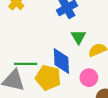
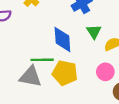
blue diamond: (61, 61) -> (62, 40), moved

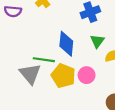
pink circle: (105, 72) -> (87, 75), moved
gray triangle: (30, 77) -> (30, 74), turned 30

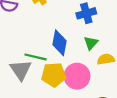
pink circle: (87, 75) -> (77, 76), size x1.5
yellow pentagon: (63, 76) -> (54, 75), turned -30

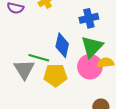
green triangle: (91, 43) -> (92, 47), size x1.6
pink circle: (77, 76) -> (90, 67), moved

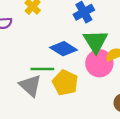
blue diamond: (62, 45) -> (64, 49), turned -55
yellow pentagon: (55, 75) -> (65, 83), turned -30

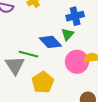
green triangle: (96, 41) -> (68, 34), moved, size x0.6
yellow pentagon: (65, 83) -> (43, 82), moved

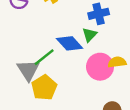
green line: (29, 54) -> (44, 57), turned -54
yellow pentagon: (43, 82) -> (44, 88), moved

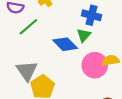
blue cross: (99, 14) -> (92, 15), turned 30
green line: (44, 57) -> (28, 27), moved

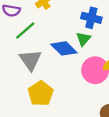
gray triangle: (27, 71) -> (30, 60), moved

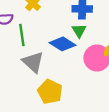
green line: (25, 31) -> (22, 35), turned -45

